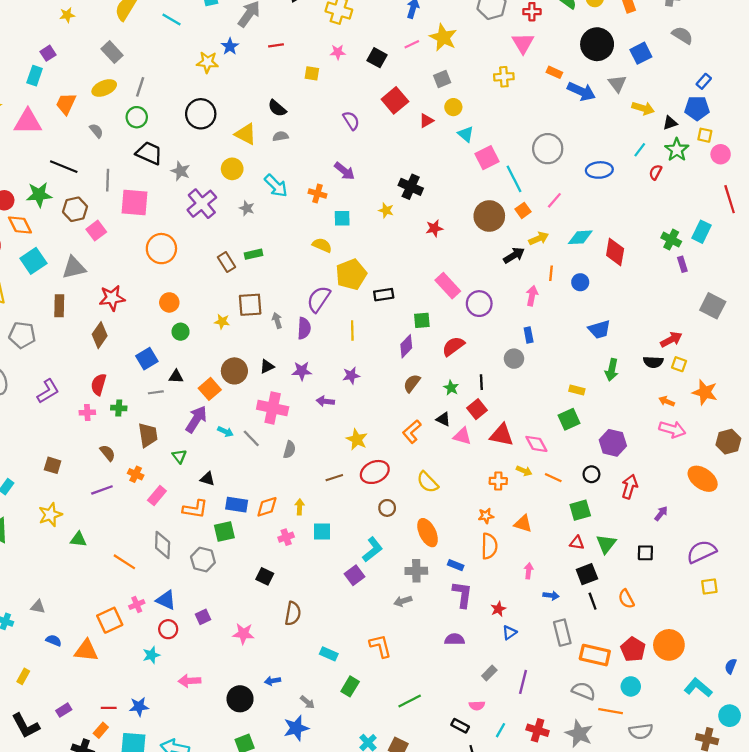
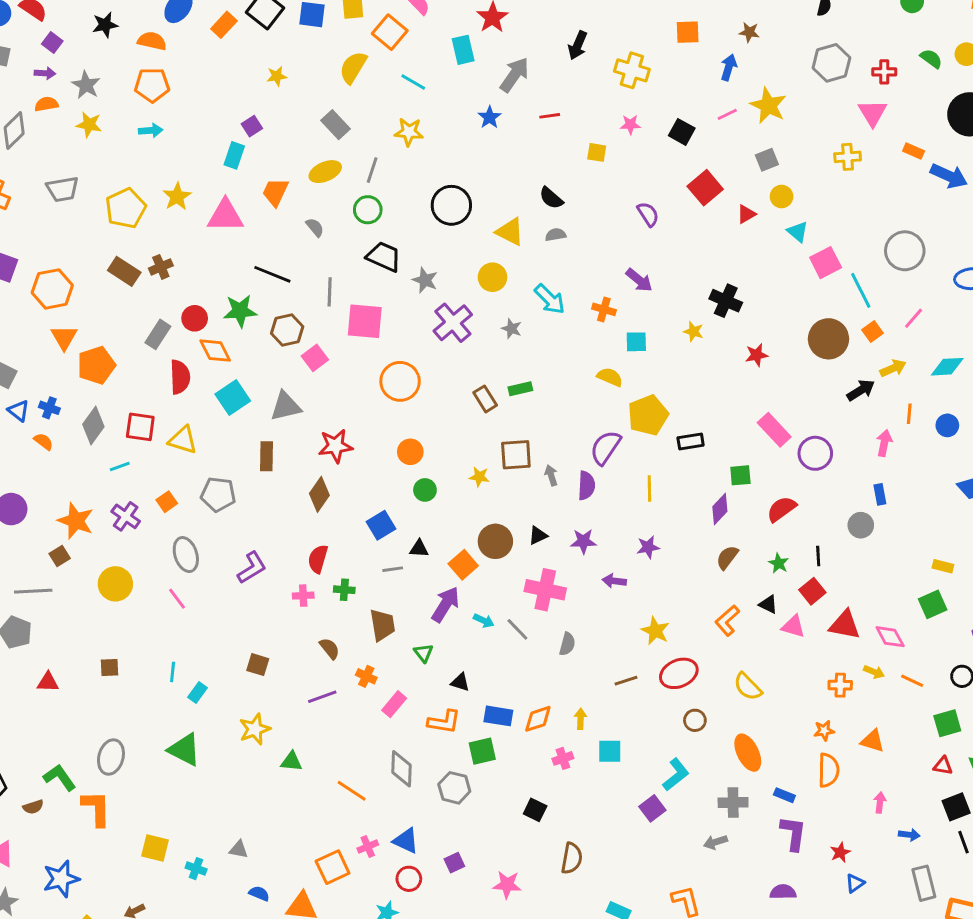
yellow star: (207, 62) -> (409, 132), moved

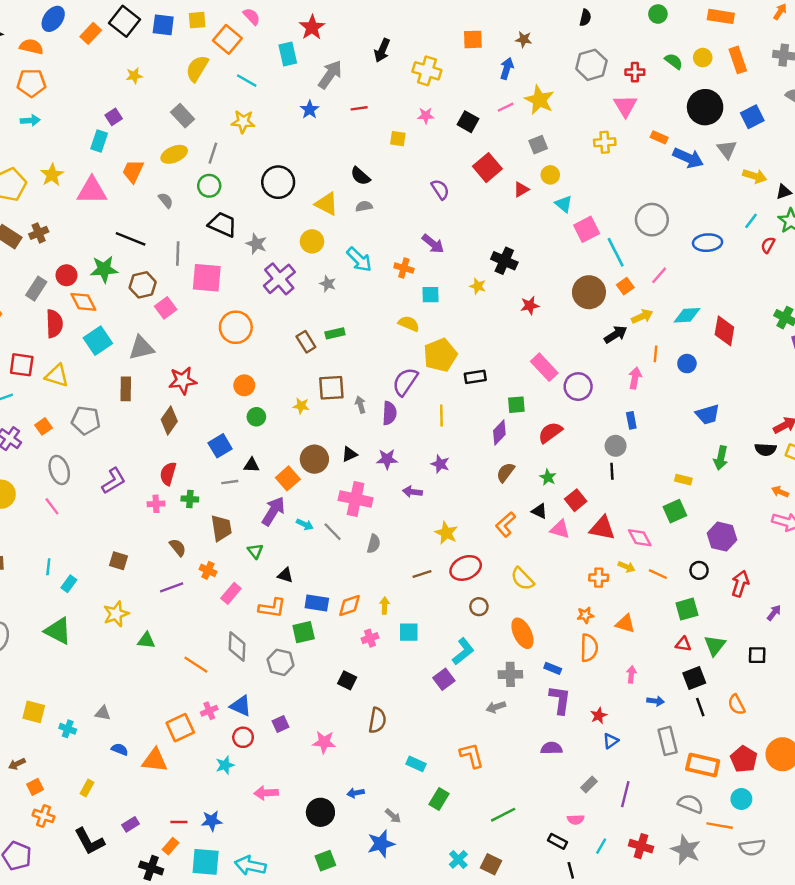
purple star: (648, 547) -> (440, 464), turned 30
black line: (818, 556) -> (612, 471), moved

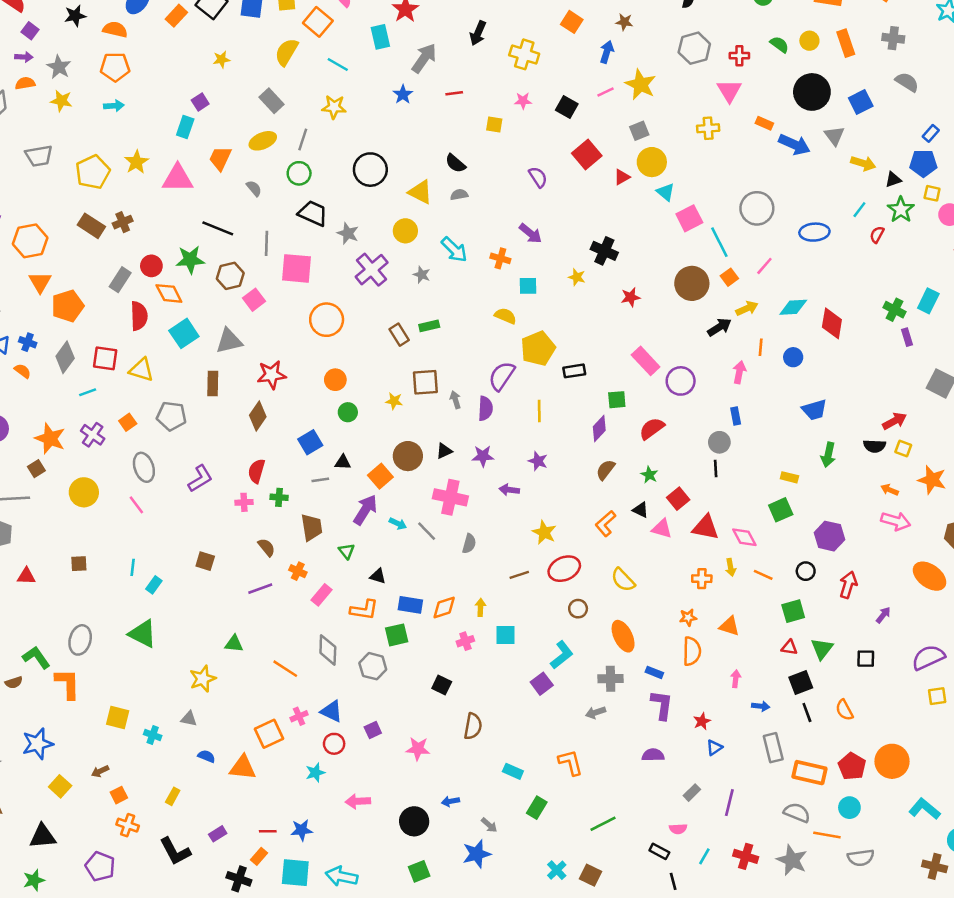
orange square: (473, 39) -> (572, 22), turned 35
yellow circle: (550, 175) -> (652, 162), size x1.5
yellow arrow: (626, 567) -> (731, 567), turned 56
yellow star: (116, 614) -> (203, 679), moved

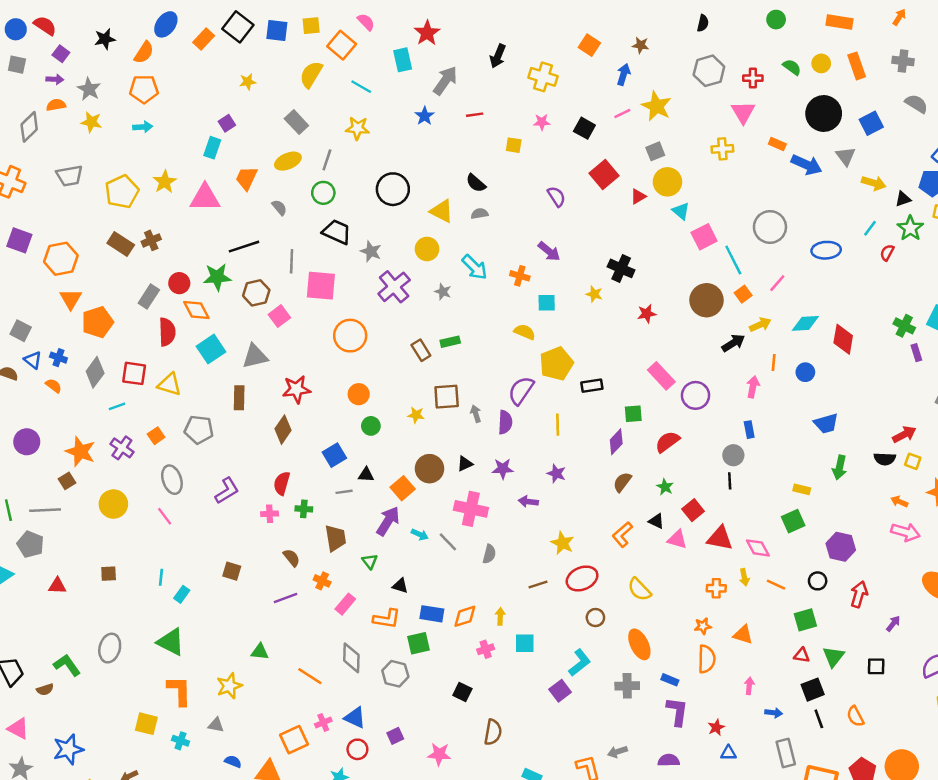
orange semicircle: (115, 29) -> (144, 52), turned 110
black line: (218, 228) -> (244, 247), turned -40
orange L-shape: (68, 684) -> (179, 691), moved
gray arrow: (596, 712) -> (617, 752), moved
blue triangle: (714, 748) -> (728, 753), turned 35

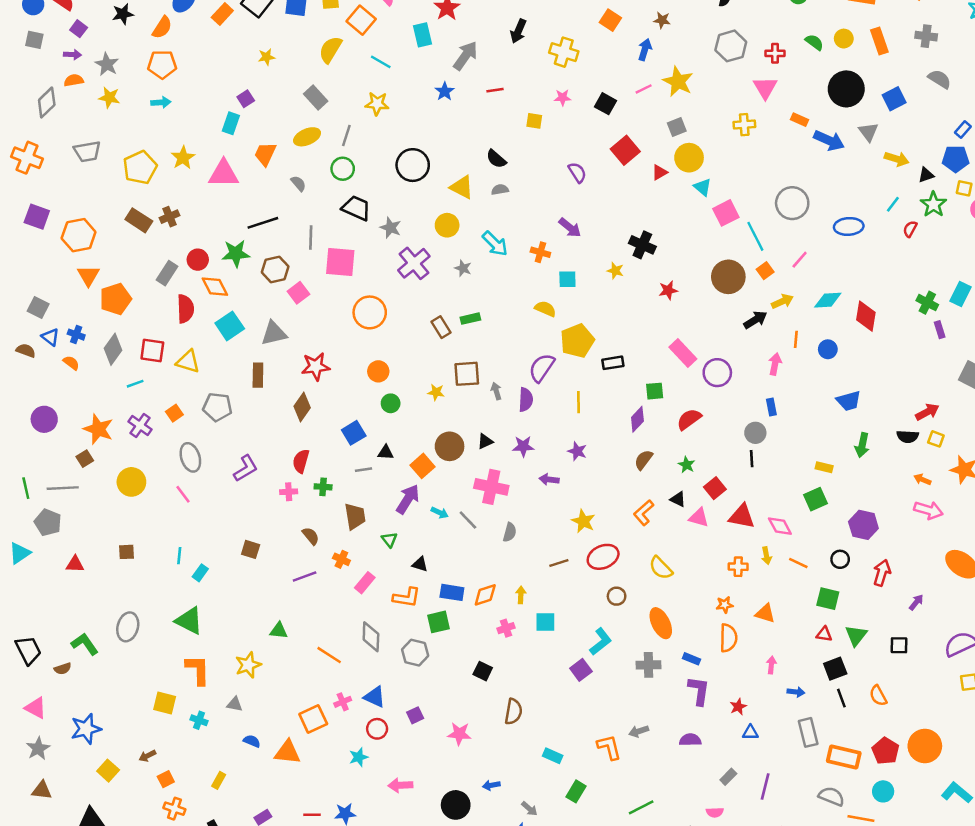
green square: (805, 620) -> (828, 599), turned 30

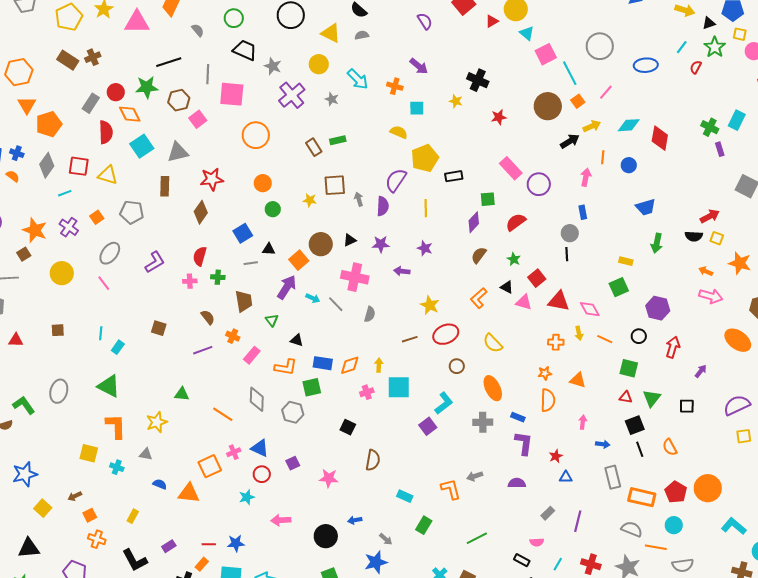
gray ellipse: (190, 457) -> (110, 253), turned 55
cyan square: (545, 622) -> (399, 387), size x1.4

